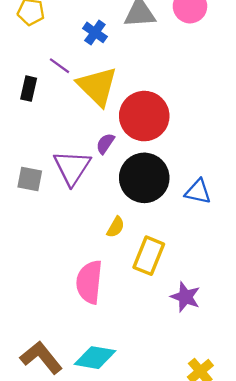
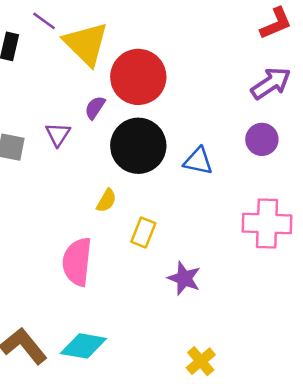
purple triangle: (72, 168) -> (58, 134), size x0.6
yellow rectangle: (149, 256) -> (143, 232), size x0.7

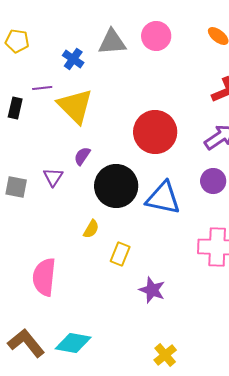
purple line: (44, 21) -> (42, 88), turned -42
red circle: (138, 77) -> (155, 132), moved
blue triangle: (198, 161) -> (163, 198), size x1.5
pink semicircle: (77, 262) -> (44, 277), moved

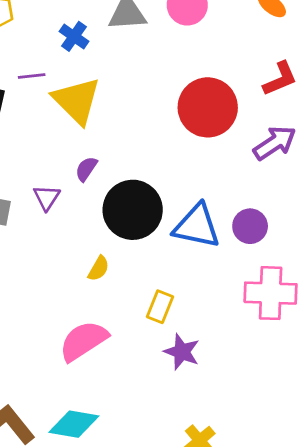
red circle: (155, 132) -> (208, 107), moved
purple circle: (213, 181) -> (250, 226), moved
yellow rectangle: (120, 254) -> (160, 307), moved
pink semicircle: (44, 277) -> (83, 341), moved, turned 51

